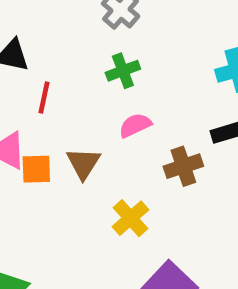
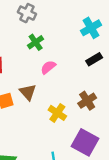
brown cross: (183, 166) -> (87, 101), moved

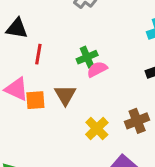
green cross: (36, 42) -> (87, 57), moved

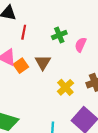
pink semicircle: (97, 69) -> (81, 45), moved, turned -40
orange square: (35, 100) -> (21, 66), turned -32

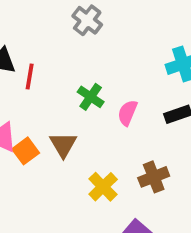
red line: (24, 32) -> (30, 77), moved
green cross: (59, 35) -> (91, 97), turned -32

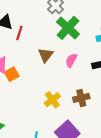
green cross: (91, 97) -> (68, 28), moved, size x1.6
brown triangle: (63, 145) -> (46, 55), moved

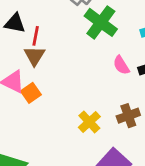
brown triangle: (46, 55) -> (34, 56), moved
pink semicircle: (71, 60) -> (121, 65), moved, turned -56

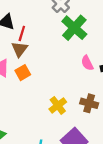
orange square: (31, 93) -> (23, 73), moved
brown cross: (128, 116) -> (89, 103), turned 30

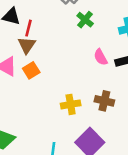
green cross: (74, 28) -> (85, 20), size x0.6
yellow cross: (58, 105) -> (71, 104), turned 30

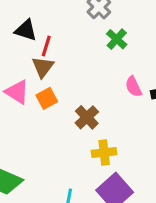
brown cross: (104, 101) -> (87, 117), moved, turned 30
yellow cross: (71, 104) -> (104, 153), moved

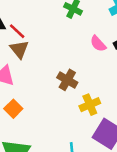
red line: (46, 46) -> (17, 31), turned -48
orange square: (47, 98) -> (13, 109), moved

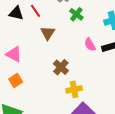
red line: (17, 31) -> (36, 11), moved
brown triangle: (19, 49) -> (48, 33), moved

